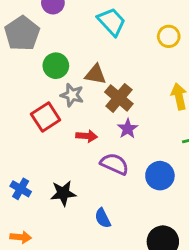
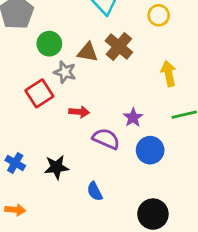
brown cross: (119, 98) -> (119, 47), moved
purple star: (128, 129) -> (133, 118), moved

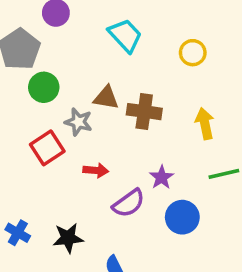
green circle: (49, 44) -> (44, 87), moved
brown cross: (119, 47) -> (144, 112), moved, turned -32
purple semicircle: (106, 139) -> (129, 203), turned 120

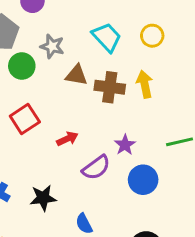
cyan trapezoid: (125, 35) -> (107, 37), moved
gray star: (78, 122) -> (52, 46), moved
yellow arrow: (205, 124) -> (145, 84), moved
red arrow: (96, 170) -> (67, 139), turned -30

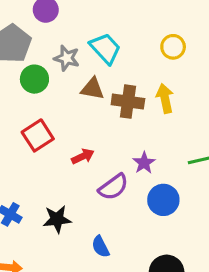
cyan trapezoid: (107, 37) -> (105, 48), moved

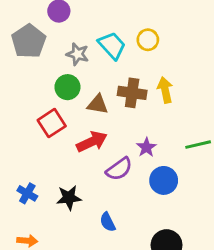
yellow circle: (173, 47) -> (148, 40), moved
green circle: (34, 79) -> (67, 87), moved
brown triangle: (92, 89) -> (98, 104), moved
red arrow: (83, 156) -> (92, 142), size x1.5

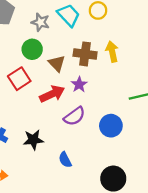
brown triangle: (98, 104) -> (57, 63), turned 36
purple star: (146, 147) -> (79, 85), moved

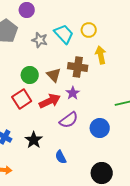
green circle: (32, 49) -> (30, 75), moved
yellow arrow: (112, 52) -> (101, 55), moved
red square: (19, 79) -> (22, 99), moved
black star: (33, 140) -> (34, 140), turned -30

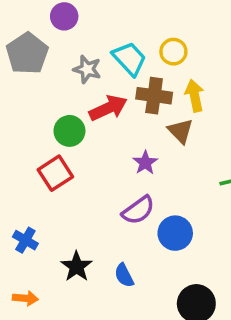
brown cross: (78, 67) -> (154, 96), moved
brown triangle: (54, 75) -> (180, 131), moved
red arrow: (50, 101) -> (108, 108), moved
blue circle: (100, 128) -> (175, 233), moved
black star: (34, 140) -> (77, 267), moved

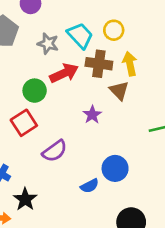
purple semicircle: (138, 210) -> (55, 151), moved
black star: (77, 267) -> (25, 199), moved
blue semicircle: (124, 275) -> (90, 186), moved, turned -90

